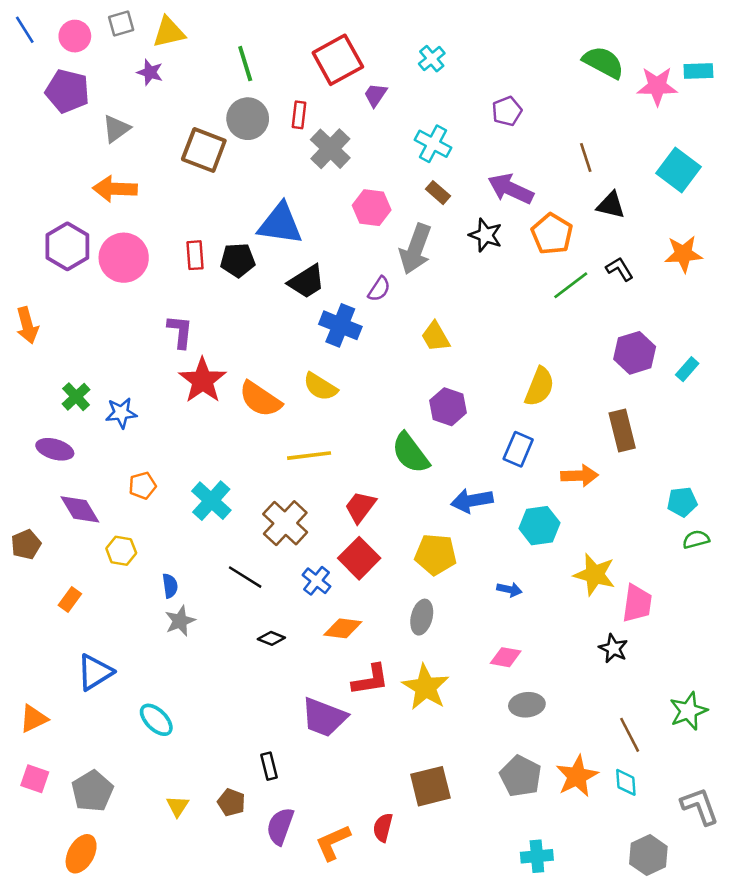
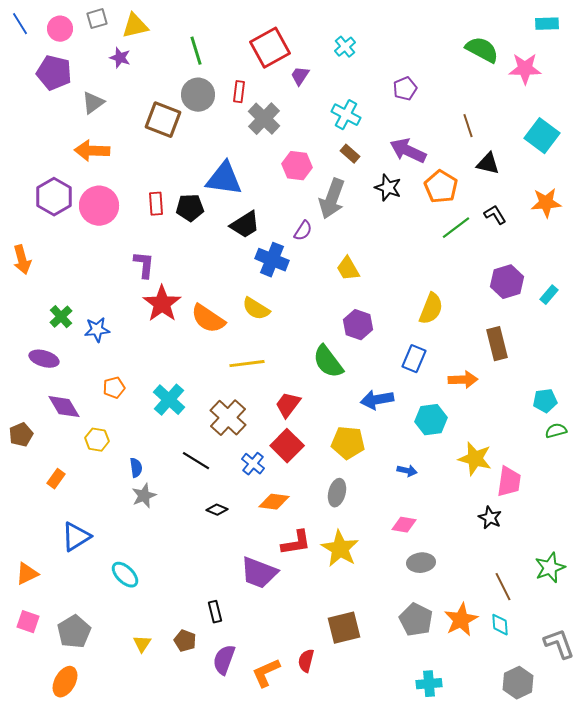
cyan rectangle: (698, 71) -> (547, 24), moved

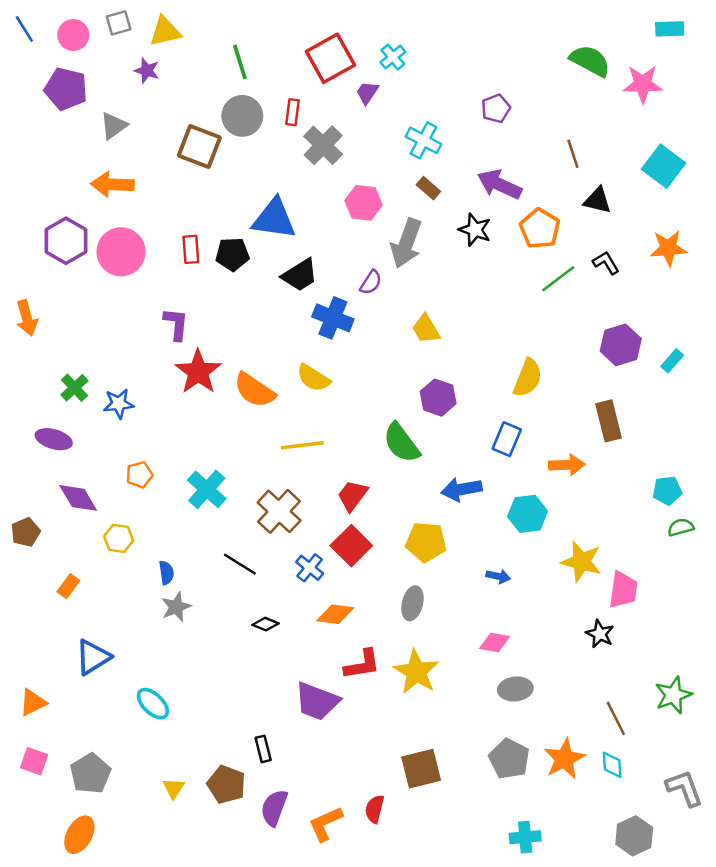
cyan cross: (345, 47) -> (393, 57), moved
brown pentagon: (185, 641) -> (226, 784), size x1.4

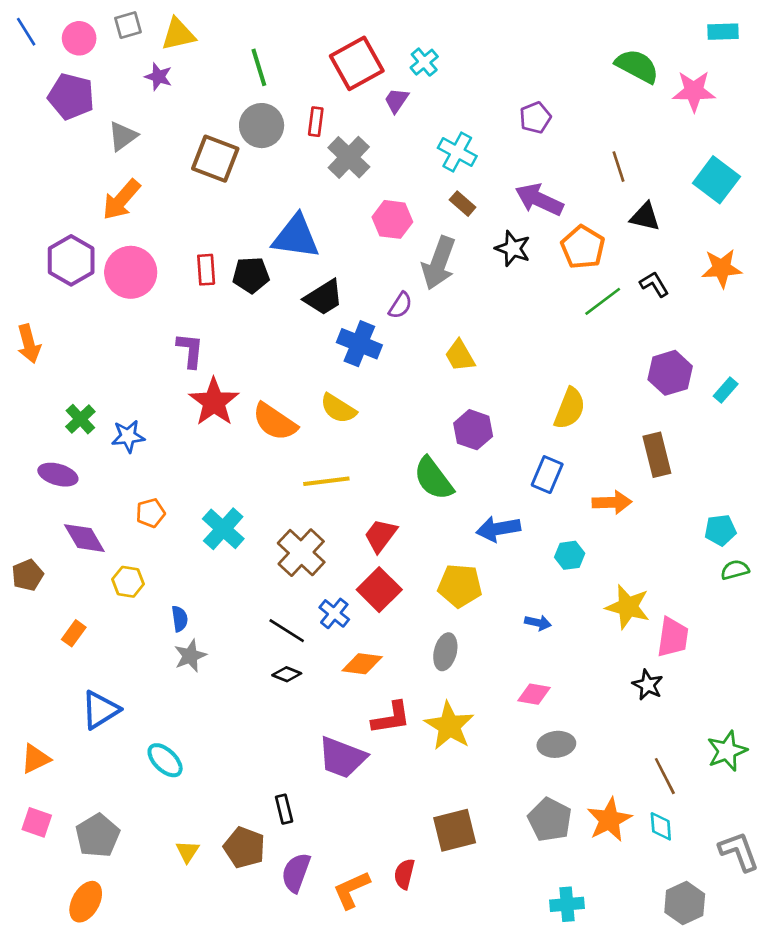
orange arrow: (112, 184) -> (121, 200), turned -51
cyan hexagon: (528, 514) -> (570, 555), size x0.7
black line: (240, 564) -> (287, 631), moved

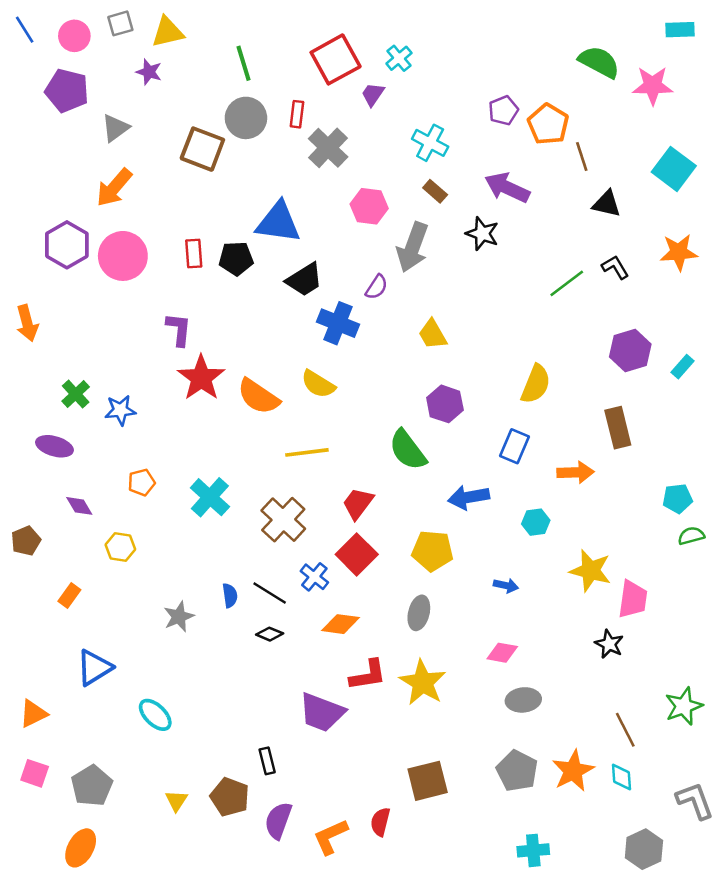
orange pentagon: (583, 247) -> (548, 124), moved
purple diamond: (84, 538) -> (79, 506), size x0.7
blue semicircle: (180, 619) -> (230, 595), moved

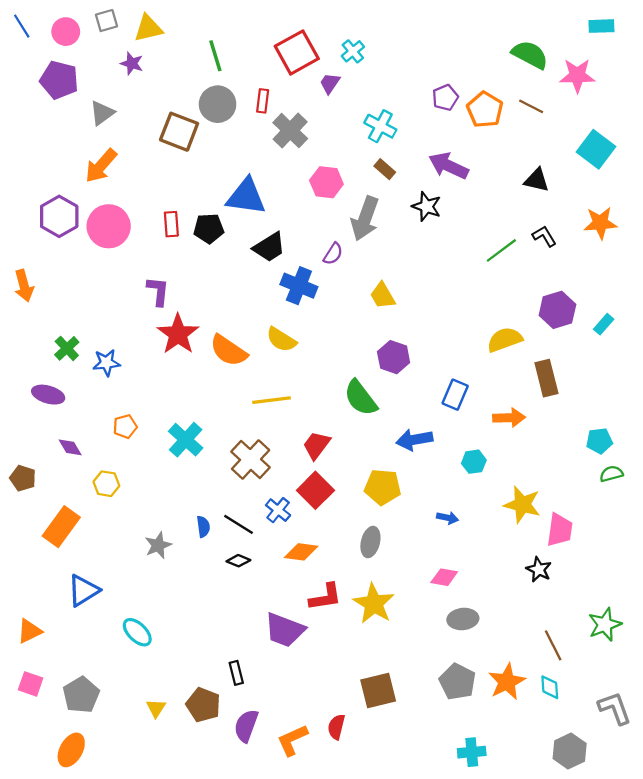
brown line: (582, 156) -> (531, 106), moved, turned -45
yellow semicircle: (536, 384) -> (505, 340), moved, turned -132
brown pentagon: (26, 541) -> (23, 478), turned -30
orange rectangle: (69, 595) -> (61, 527), size x1.8

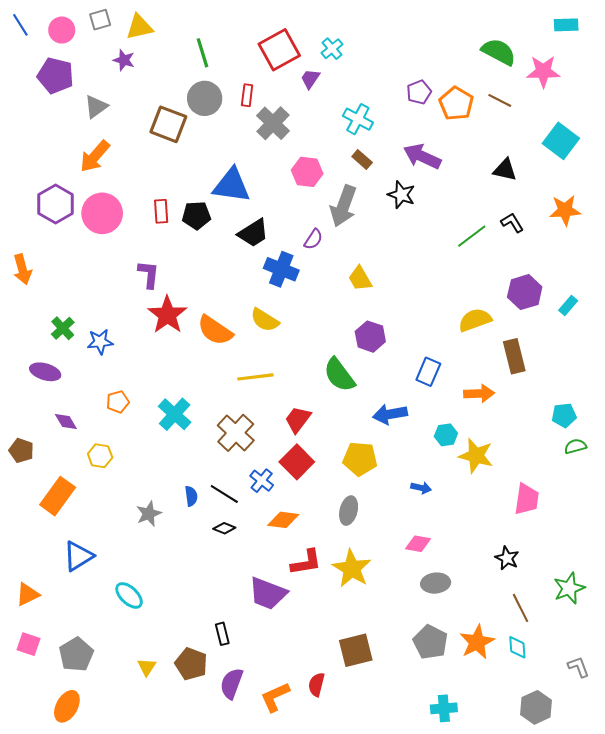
yellow star: (522, 505) -> (476, 456), moved
black star: (539, 569) -> (507, 558), moved
gray L-shape: (615, 708) -> (578, 667), size x0.7

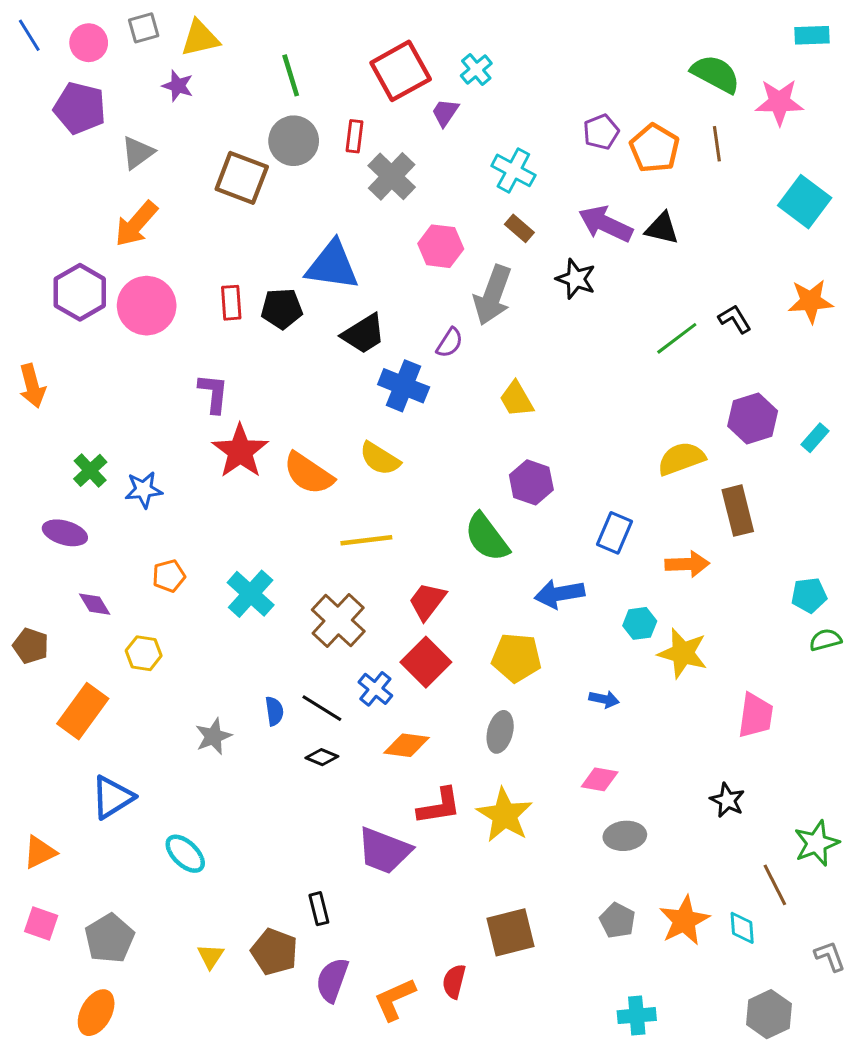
brown line: (500, 100) -> (717, 144), turned 55
black triangle: (505, 170) -> (662, 228), moved
brown line: (520, 608) -> (775, 885), moved
gray pentagon: (430, 642) -> (617, 921), size x0.7

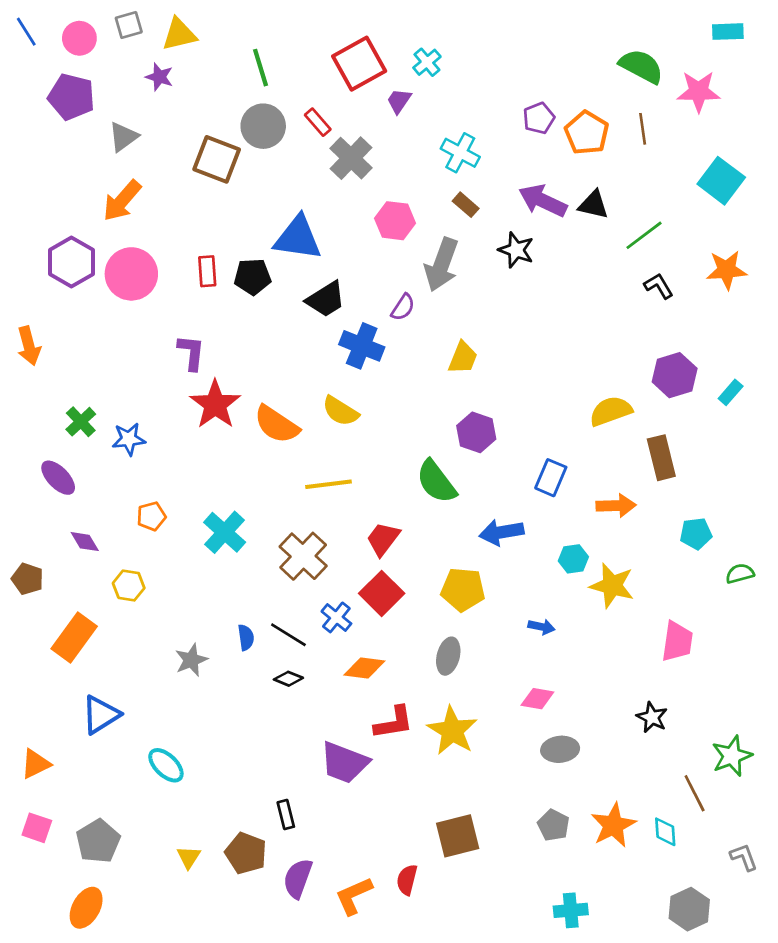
red rectangle: (355, 136) -> (318, 122), turned -48
green line: (677, 338) -> (644, 235), moved
yellow trapezoid: (516, 399) -> (463, 358), turned -128
purple ellipse: (65, 533) -> (58, 478), turned 30
cyan pentagon: (809, 595) -> (696, 534), moved

